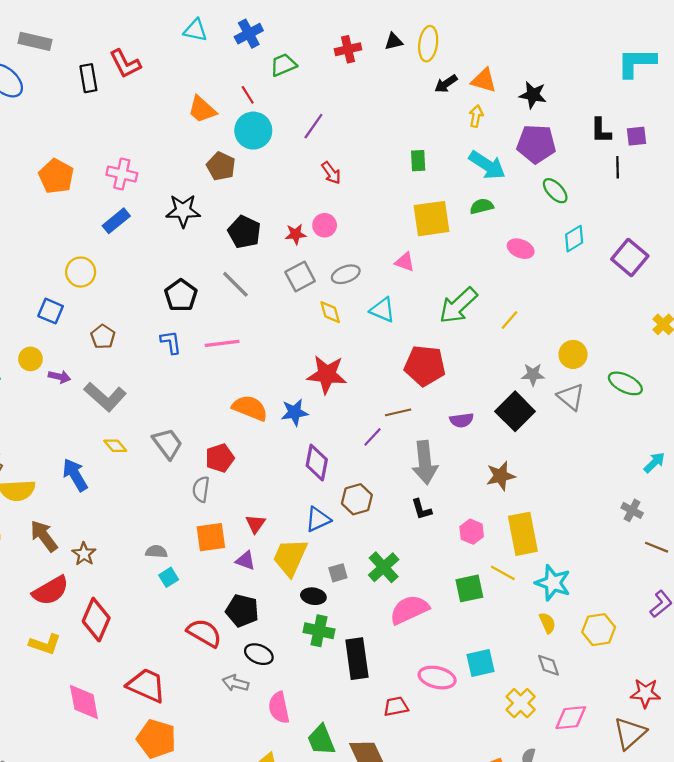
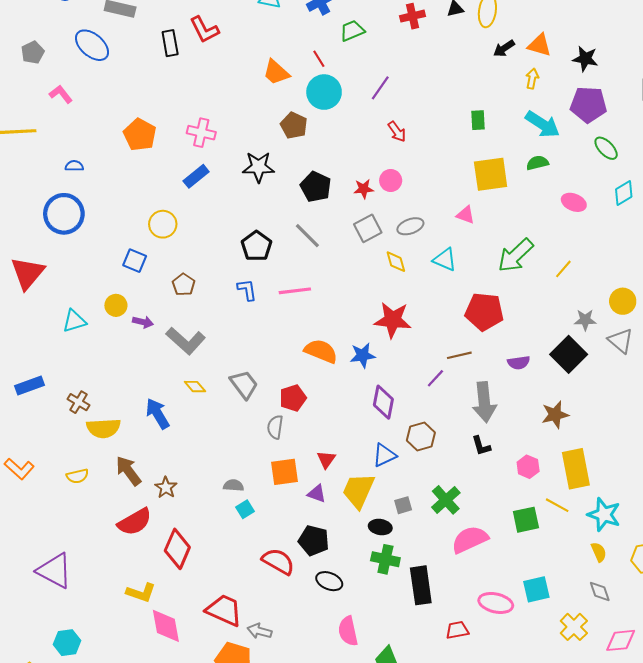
yellow L-shape: (45, 644) -> (141, 593), moved
gray arrow: (235, 683) -> (260, 631), moved

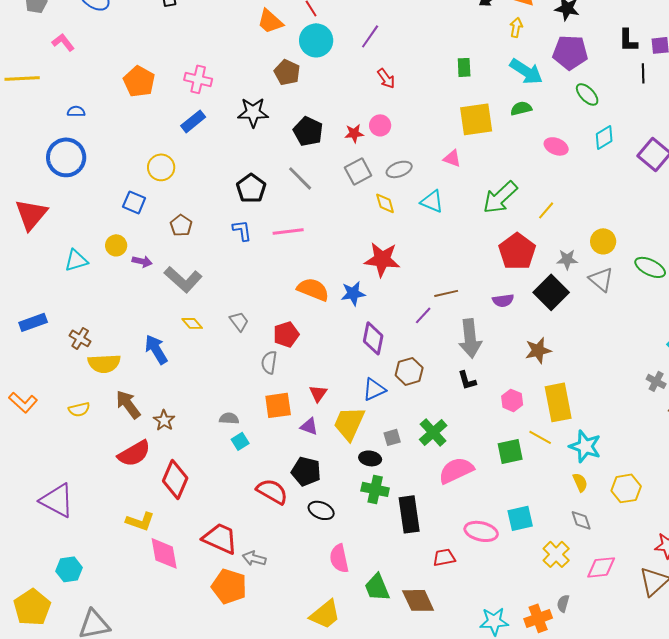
red pentagon: (484, 312) -> (517, 251), moved, turned 30
gray trapezoid: (244, 384) -> (239, 321), size x0.7

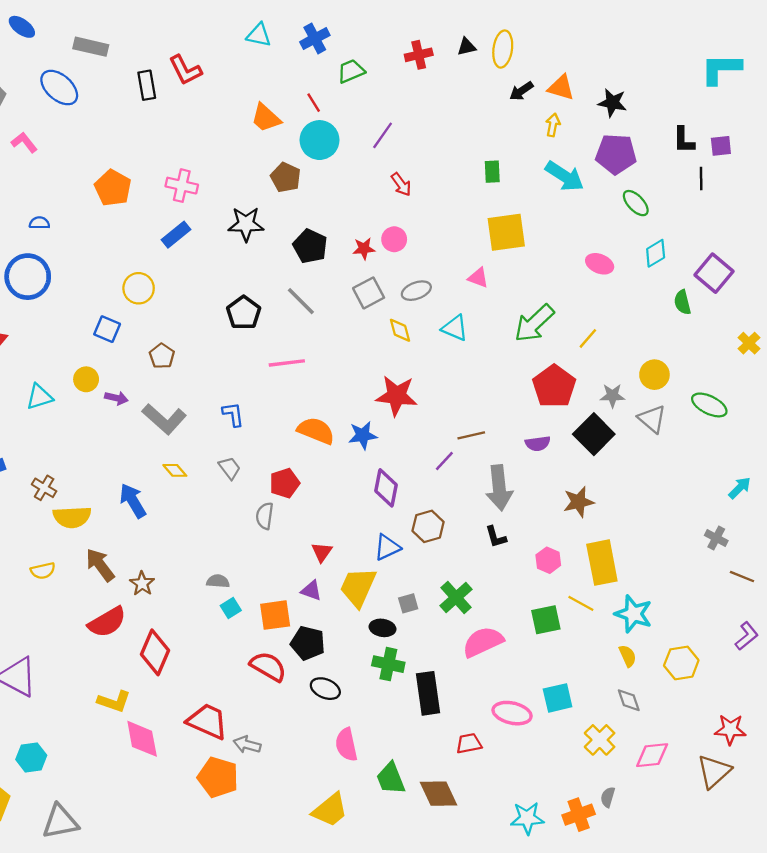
green semicircle: (521, 108) -> (682, 302), moved, turned -90
blue L-shape: (242, 230) -> (233, 414), moved
orange square: (278, 405) -> (275, 615), moved

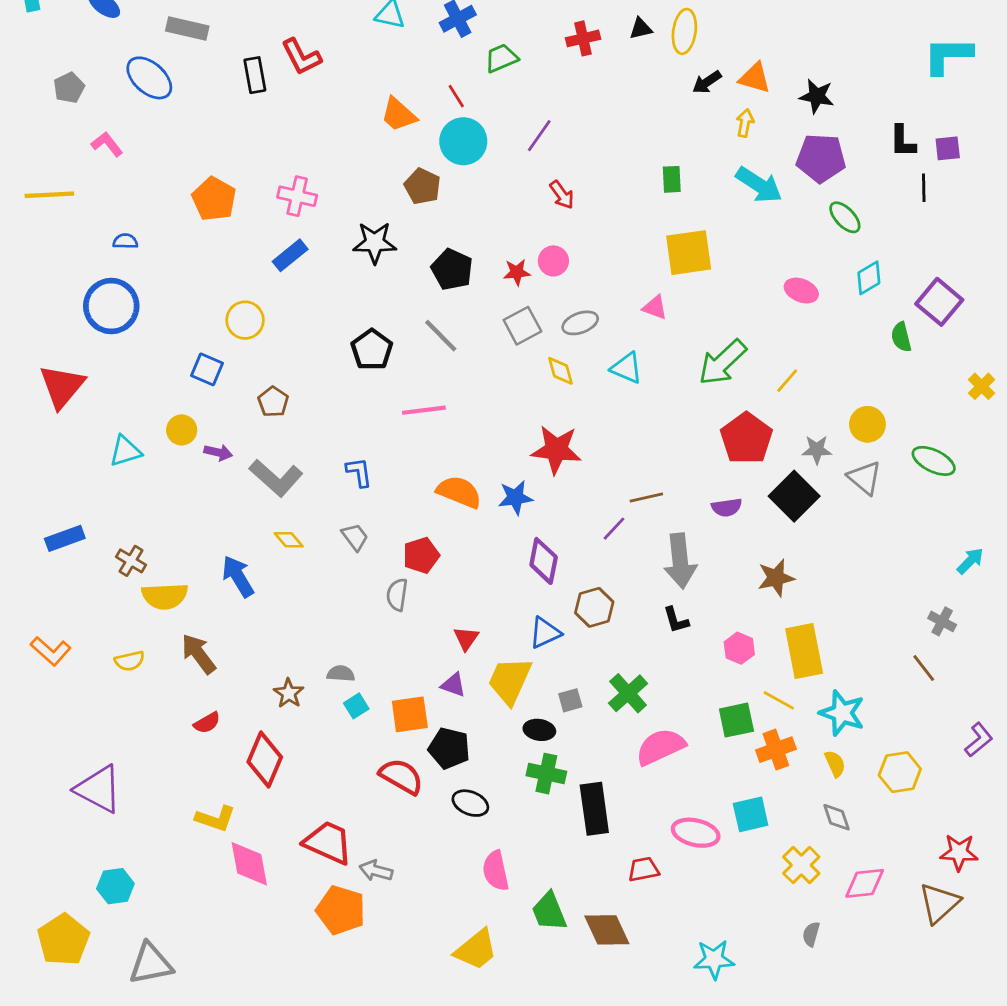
brown line: (742, 577) -> (924, 668), moved, turned 30
brown star: (142, 584) -> (289, 693), moved
red semicircle: (107, 622) -> (207, 723), size x0.6
orange cross: (579, 815) -> (776, 750), moved

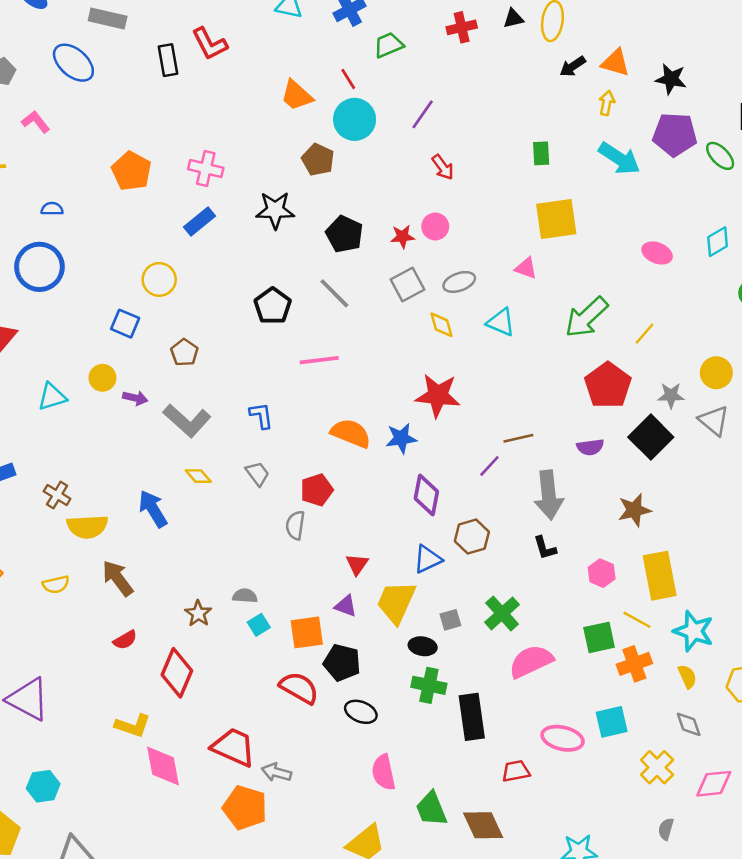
green ellipse: (845, 217) -> (720, 156), moved

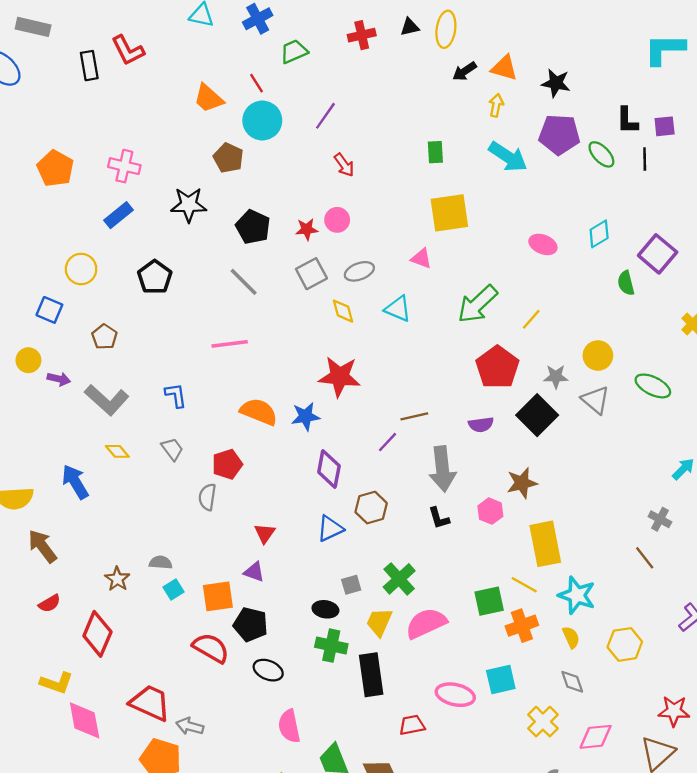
black pentagon: (273, 306) -> (155, 277), moved
pink hexagon: (602, 573) -> (490, 511), moved
yellow trapezoid: (396, 602) -> (379, 622), moved, size x0.7

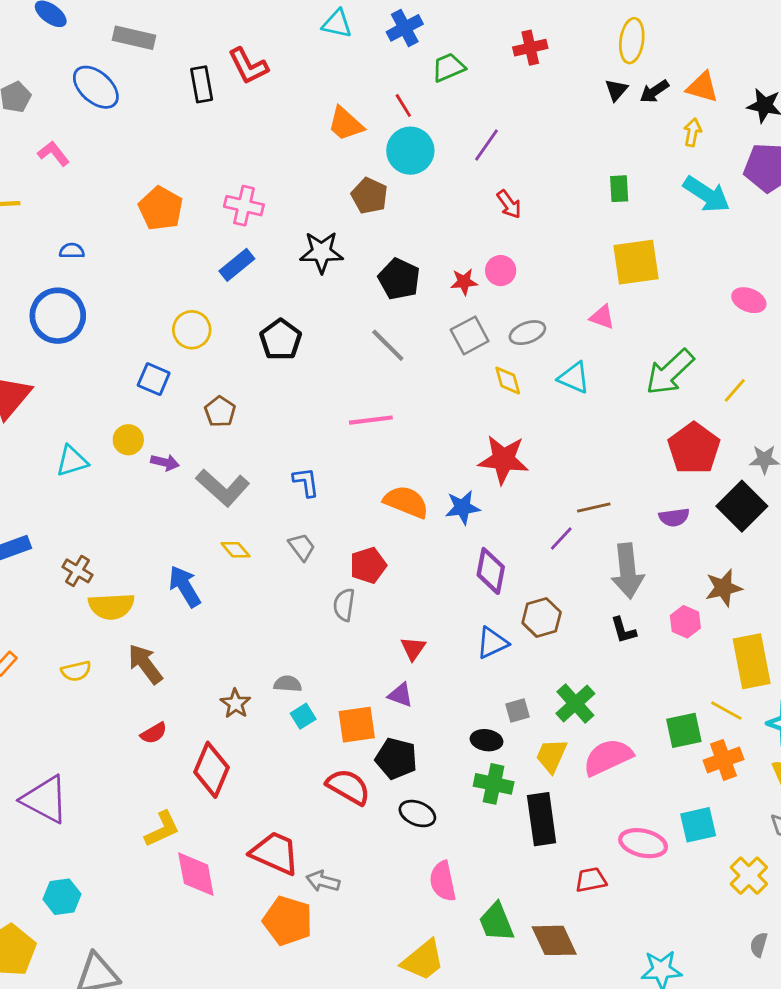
black triangle: (410, 27) -> (616, 90), moved, turned -36
yellow L-shape: (56, 683) -> (162, 829), turned -44

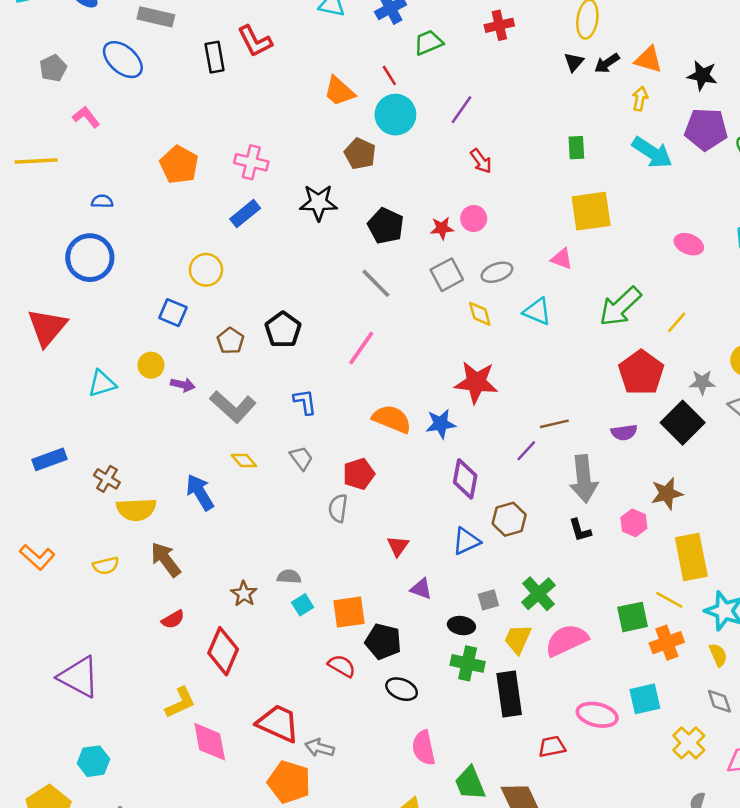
black pentagon: (281, 340) -> (283, 330), moved
pink line: (371, 420) -> (361, 348), turned -48
purple triangle: (400, 695) -> (421, 589), moved
red semicircle: (348, 787) -> (342, 666), size x0.7

